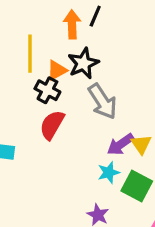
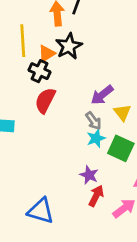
gray arrow: (102, 101) -> (93, 121), moved, size x0.6
purple arrow: (120, 144) -> (102, 95), moved

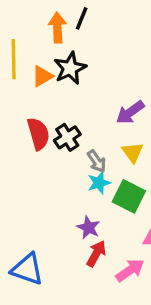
black cross: (40, 71) -> (67, 137), moved, turned 30
purple arrow: (102, 95) -> (130, 112), moved
red semicircle: (45, 100) -> (38, 134), turned 135

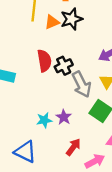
gray arrow: (97, 161) -> (82, 84), size x1.6
cyan star: (99, 183) -> (44, 120), moved
purple star: (88, 228) -> (64, 117), moved

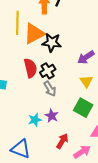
black star: (72, 19) -> (52, 43), moved, turned 30
orange triangle: (52, 22) -> (34, 34), size x1.6
gray arrow: (82, 84) -> (50, 89), moved, size x0.7

